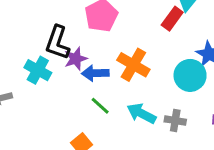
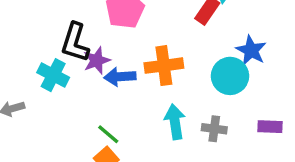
orange cross: (133, 65) -> (164, 66), turned -36
green line: (100, 106) -> (108, 134), moved
cyan arrow: (141, 113) -> (175, 122), turned 56

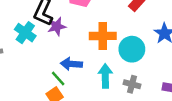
cyan circle: (230, 76) -> (132, 49), moved
blue arrow: (120, 77) -> (71, 64), moved

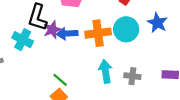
cyan circle: (132, 49) -> (126, 29), moved
blue arrow: (71, 64) -> (67, 34), moved

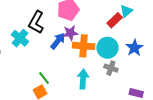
purple star: (52, 30) -> (70, 33), moved
blue arrow: (67, 34) -> (58, 41), turned 120
gray cross: (132, 76) -> (111, 68), moved

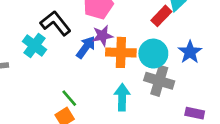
black L-shape: (36, 22) -> (56, 23), turned 115
gray cross: (111, 68) -> (159, 81), size x1.5

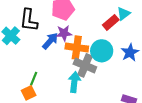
black L-shape: (56, 23) -> (29, 20), turned -140
gray cross: (159, 81) -> (85, 65), moved
green line: (69, 98) -> (34, 79), turned 56

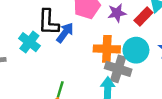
purple star: (64, 33) -> (117, 13), moved
blue arrow: (50, 41) -> (65, 33), moved

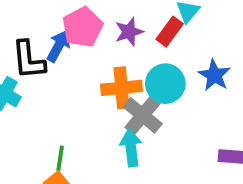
blue arrow: (65, 33) -> (59, 46), moved
gray cross: (118, 69) -> (143, 115), turned 30

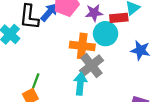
red rectangle: (170, 32) -> (119, 18), turned 36
blue star: (214, 75) -> (140, 50), turned -30
cyan circle: (165, 84) -> (106, 34), moved

